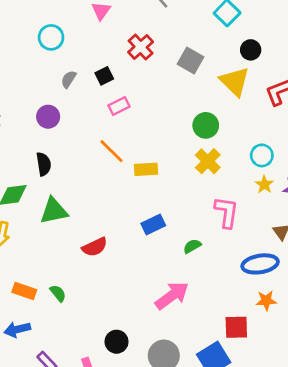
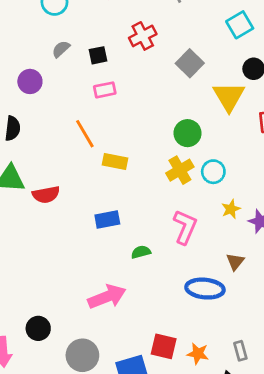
cyan circle: (262, 155) -> (213, 172), moved
red semicircle: (95, 247) -> (46, 195), moved
orange star: (266, 301) -> (198, 354), moved

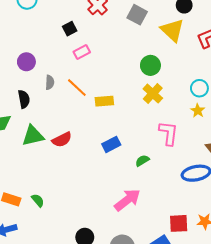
gray semicircle: (61, 49) -> (50, 82), moved, turned 152
cyan circle: (213, 172) -> (199, 88), moved

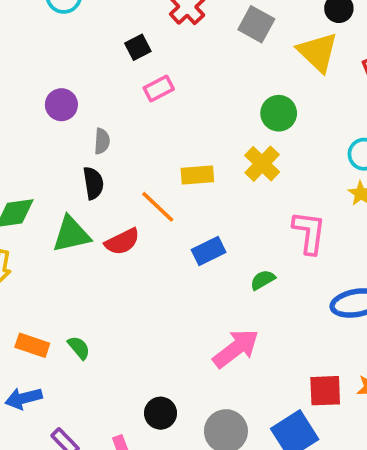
orange line: (77, 88) -> (158, 207), moved
yellow cross: (153, 93) -> (262, 164), moved
black semicircle: (24, 99) -> (93, 183), moved

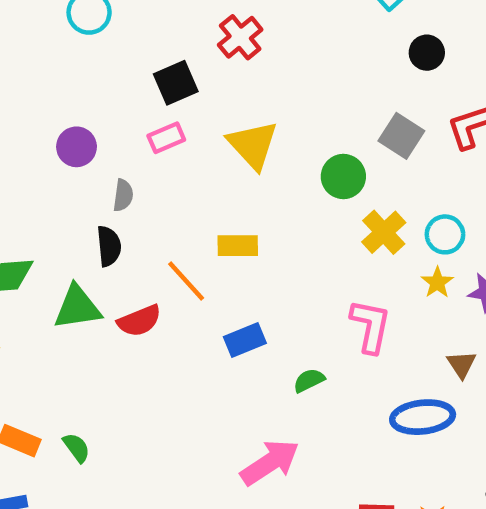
gray square: (256, 24) -> (401, 136), moved
black square: (138, 47) -> (176, 83), size x1.4
yellow triangle: (318, 52) -> (253, 145), moved
pink rectangle: (159, 88) -> (166, 138), moved
yellow cross: (262, 164) -> (384, 232), moved

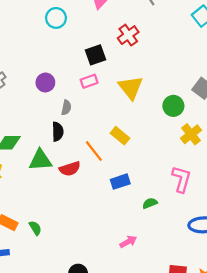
yellow rectangle: (238, 246) -> (120, 136), turned 36
pink arrow: (270, 462) -> (128, 242), size x0.6

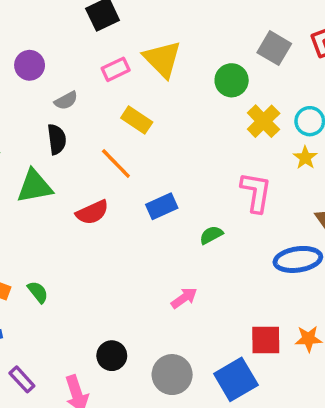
pink rectangle: (89, 81) -> (116, 69), moved
gray semicircle: (66, 108) -> (66, 101), turned 56
yellow rectangle: (120, 136) -> (137, 120), moved
red semicircle: (70, 169) -> (92, 212), moved

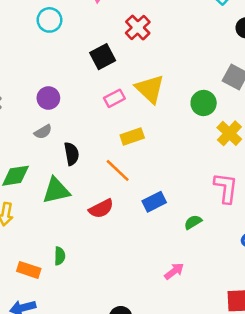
gray semicircle: (66, 101) -> (43, 132), moved
yellow rectangle: (137, 120) -> (132, 136), turned -50
green semicircle: (38, 292) -> (60, 256), moved, turned 42

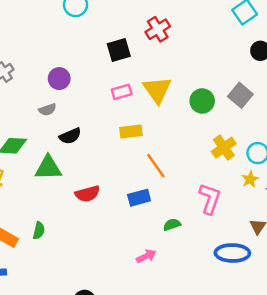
green circle: (204, 103) -> (202, 101), moved
black semicircle: (72, 154) -> (70, 136), turned 65
orange line: (118, 170) -> (156, 166), moved
pink arrow: (174, 271) -> (146, 256), moved

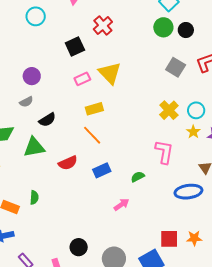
green circle: (202, 101) -> (163, 27), moved
orange line: (156, 166) -> (92, 135), moved
blue rectangle: (139, 198) -> (102, 170), moved

